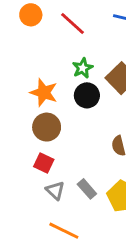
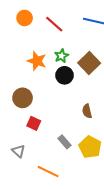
orange star: (44, 93) -> (37, 61), moved
brown circle: (47, 127) -> (23, 98), moved
gray triangle: (55, 190) -> (18, 151), moved

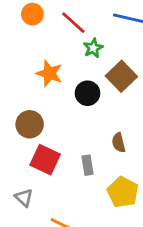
green star: (61, 56) -> (93, 48), moved
red square: (34, 123) -> (45, 160), size x1.5
gray rectangle: (65, 142) -> (87, 165), moved, turned 32

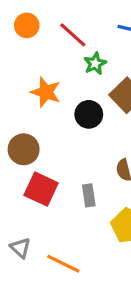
gray triangle: (24, 198) -> (20, 248), moved

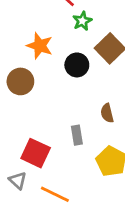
brown circle: (24, 149) -> (20, 81), moved
red square: (41, 189) -> (36, 153), moved

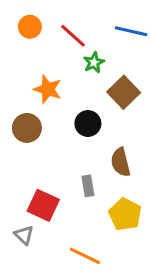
black circle: (77, 65) -> (88, 123), moved
brown semicircle: (107, 113) -> (121, 162), size x1.4
orange line: (55, 194) -> (85, 256), moved

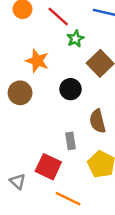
red square: (43, 205) -> (48, 167), moved

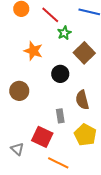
brown circle: (20, 93) -> (19, 91), moved

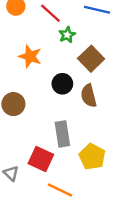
brown semicircle: (82, 100) -> (89, 96), moved
gray rectangle: (60, 116) -> (62, 134), size x1.5

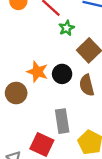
orange star: (30, 56) -> (37, 72), moved

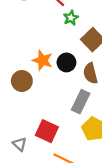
gray rectangle: (62, 121) -> (81, 102), moved, turned 35

